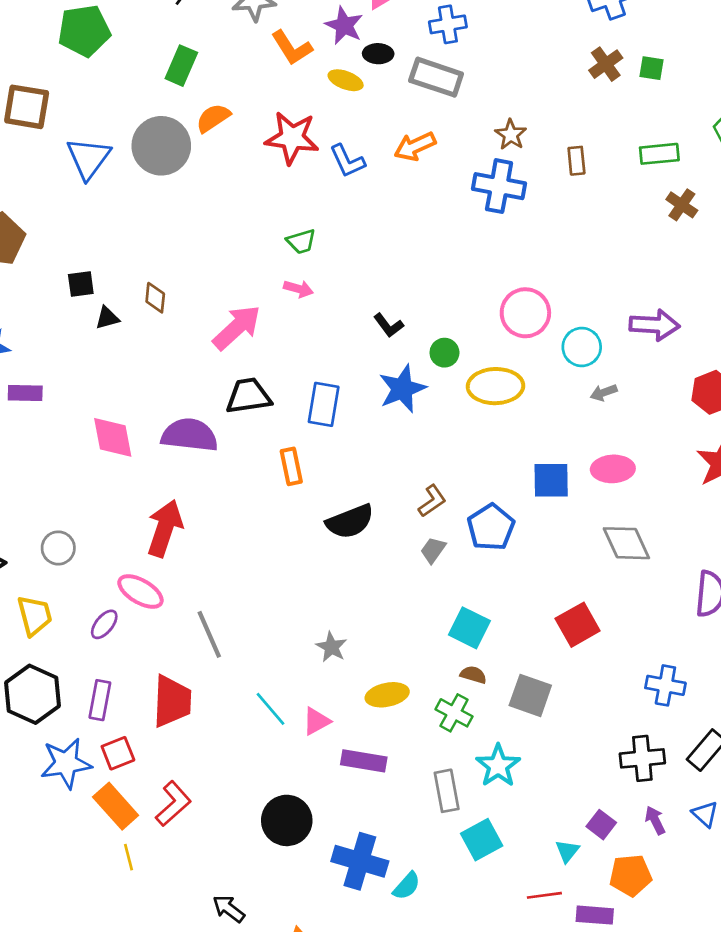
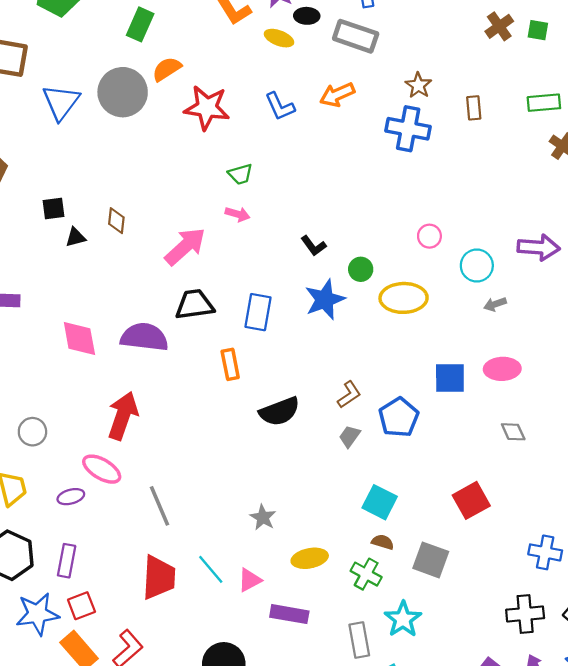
red star: (292, 138) -> (207, 108), moved
pink circle: (525, 313) -> (429, 236), size x0.6
gray diamond: (626, 543) -> (513, 432), size x0.6
purple ellipse: (104, 624) -> (71, 497), turned 35
red trapezoid: (172, 701) -> (159, 577), moved

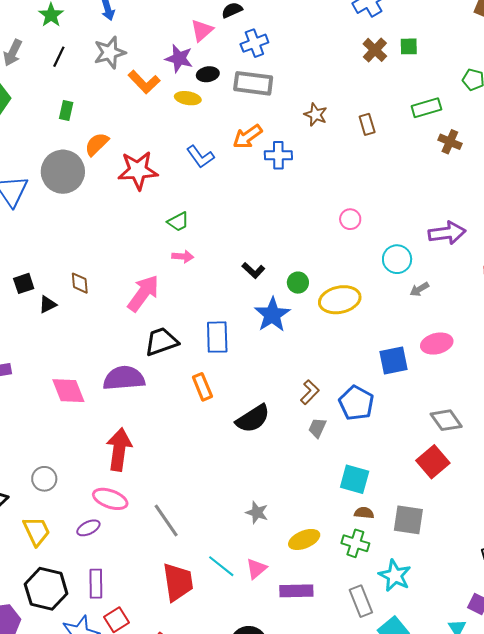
green rectangle: (140, 24) -> (66, 110), size x0.7
blue cross: (408, 129) -> (278, 155), moved, size x0.7
pink circle: (429, 236) -> (350, 219), moved
gray diamond: (513, 432) -> (446, 420), moved, size x1.4

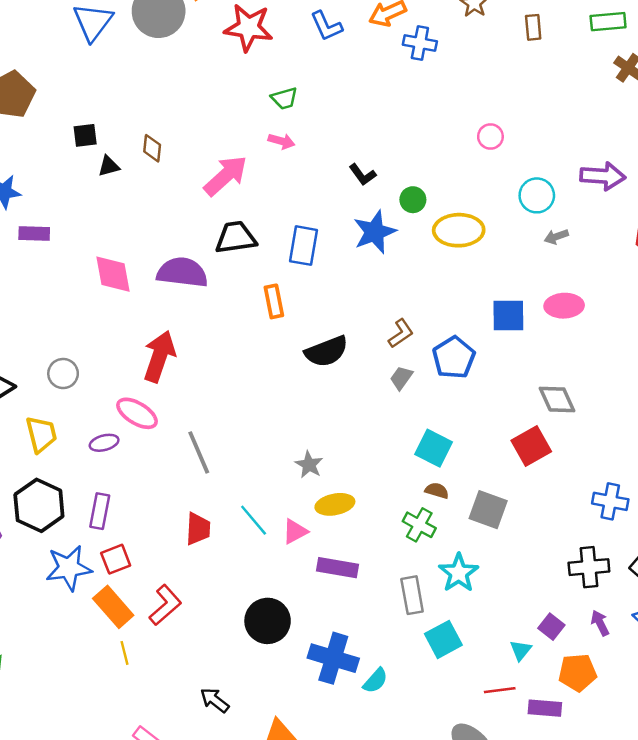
yellow ellipse: (304, 539) -> (335, 504), moved
red trapezoid: (178, 582) -> (198, 529), size x0.7

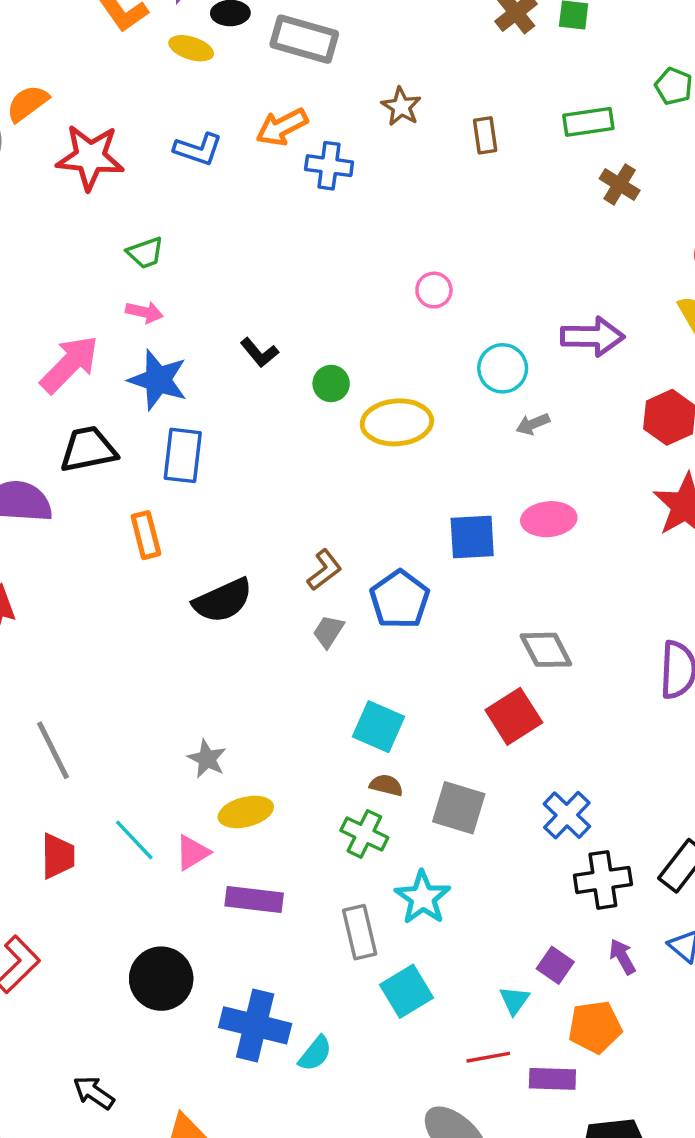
blue L-shape: (326, 26) -> (198, 149), turned -44
blue star: (375, 232) -> (158, 380), moved, turned -30
blue cross: (610, 501) -> (567, 815), moved, turned 36

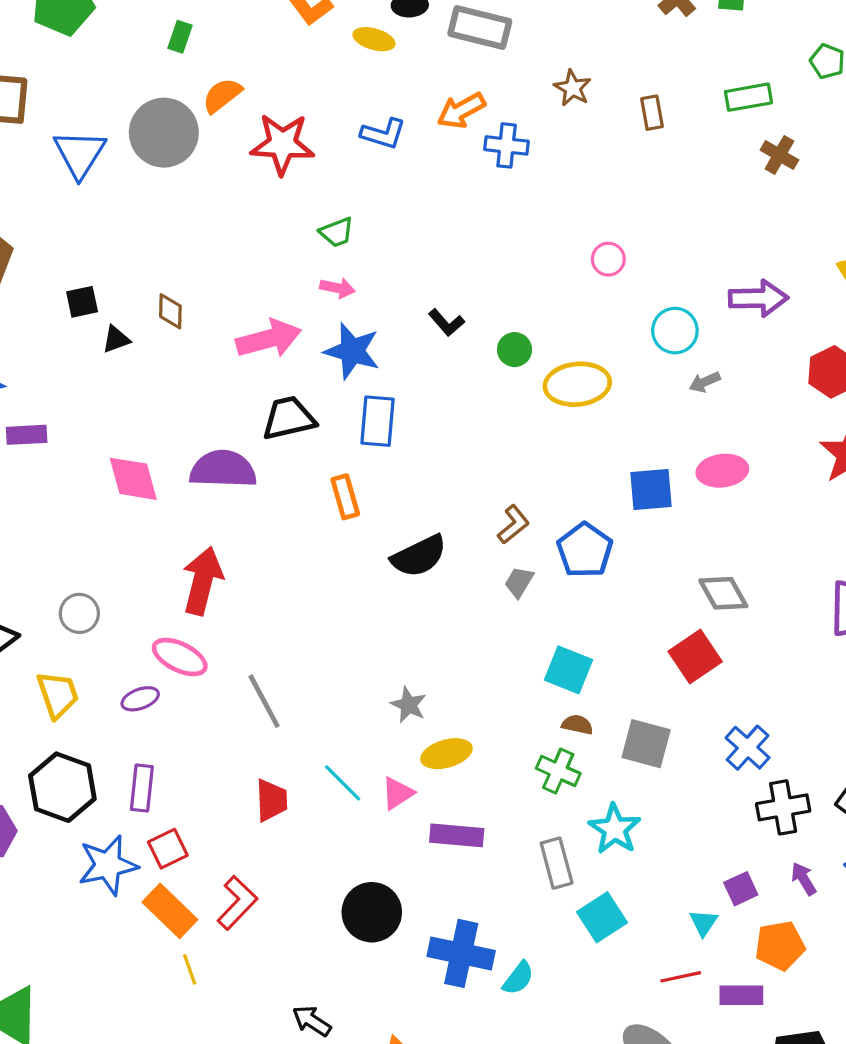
pink arrow: (69, 364) -> (269, 339), turned 32
purple square: (555, 965) -> (741, 889), turned 32

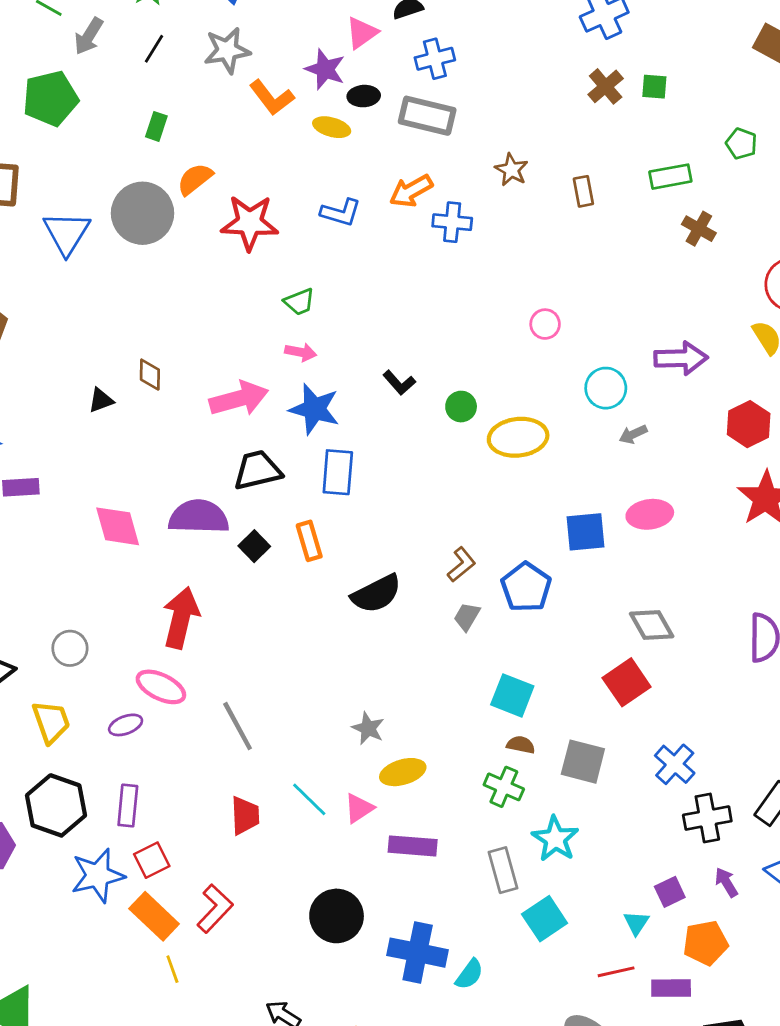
black square: (82, 302) -> (254, 546), moved, turned -32

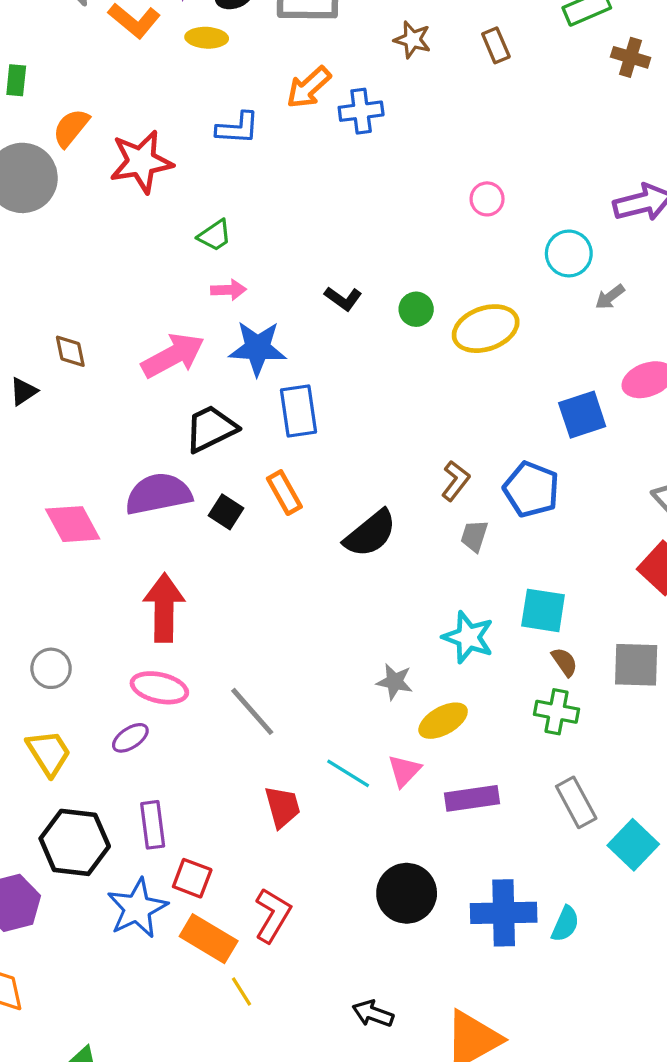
brown semicircle: (521, 745) -> (564, 662), turned 56
cyan star: (555, 839) -> (468, 637), moved
red square: (152, 860) -> (192, 878), turned -30

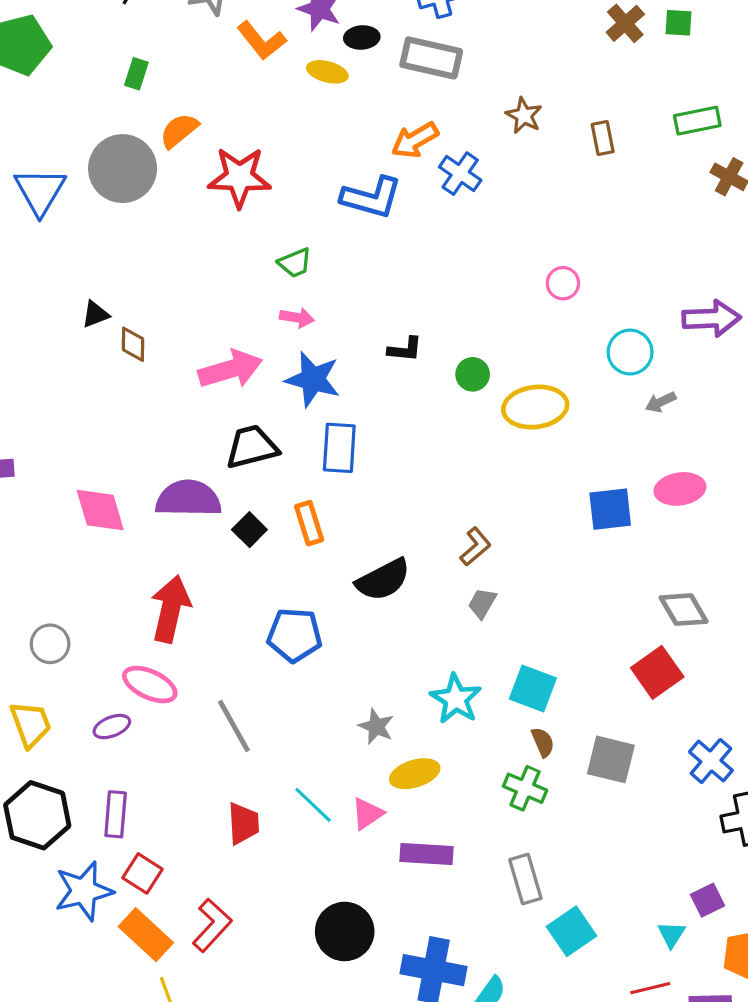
blue cross: (361, 111) -> (460, 174), turned 30
blue L-shape: (238, 128) -> (371, 198), moved, size x1.4
black L-shape: (343, 299) -> (405, 349), turned -42
black triangle: (23, 391) -> (95, 314), moved
blue pentagon: (531, 489) -> (295, 635), moved, turned -30

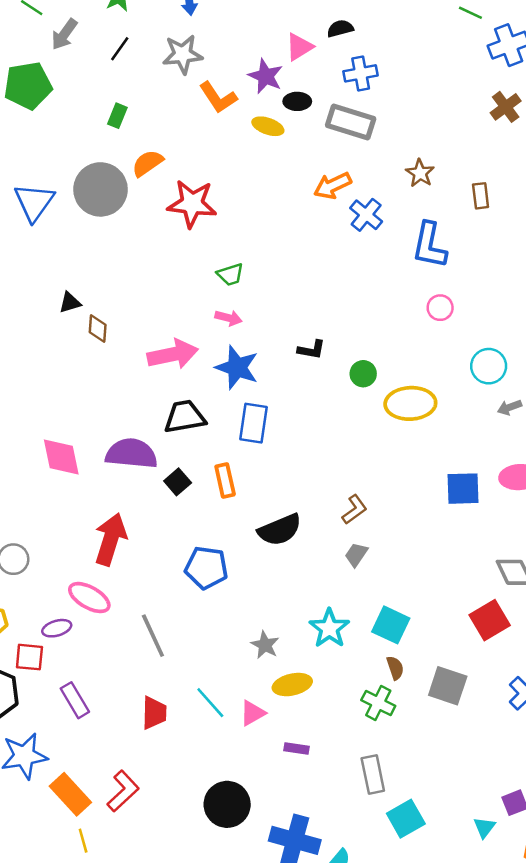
blue L-shape: (371, 198) -> (429, 245), moved, turned 81
purple rectangle: (116, 814) -> (75, 700), moved, turned -40
purple rectangle: (427, 854) -> (296, 749), size x0.6
red square: (142, 873) -> (29, 657), moved, turned -32

